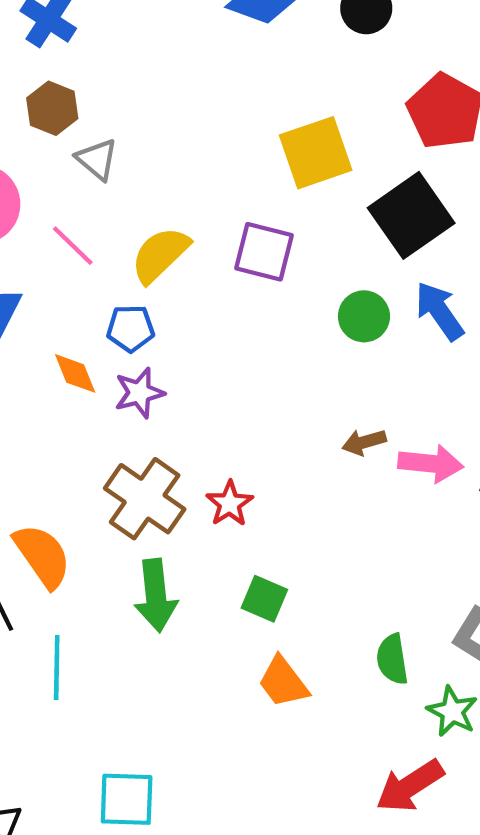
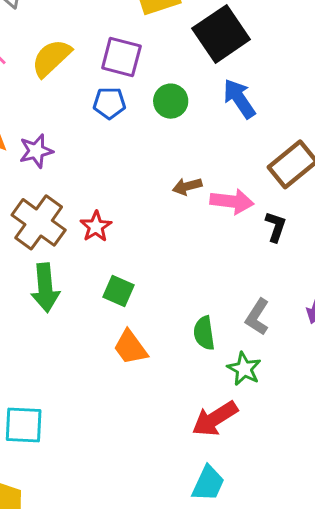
green circle: (364, 316) -> (171, 101), moved
blue pentagon: (131, 328) -> (109, 103), moved

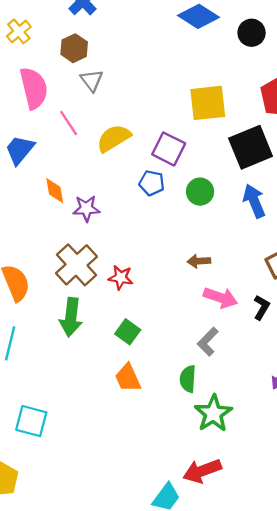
pink arrow: (232, 201) -> (220, 298), moved
red star: (96, 227) -> (121, 278), turned 30
gray L-shape: (257, 317) -> (208, 342), moved
green star: (244, 369) -> (213, 413), size x1.4
red arrow: (215, 419) -> (202, 471), moved

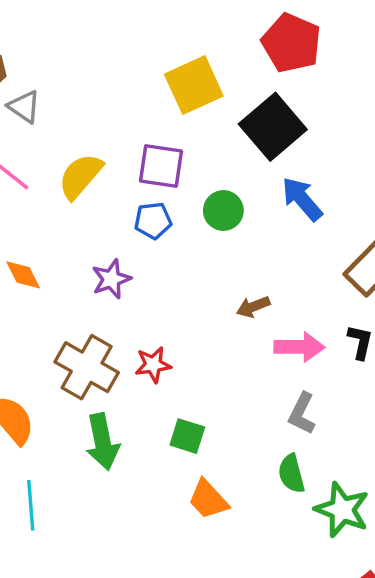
purple star: (86, 208) -> (111, 279), moved

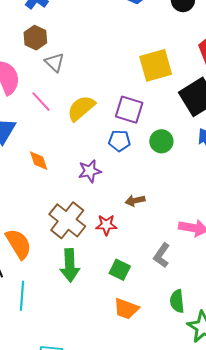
brown arrow: (253, 307) -> (135, 201), moved
gray L-shape: (302, 414) -> (162, 255), moved
orange trapezoid: (208, 500) -> (126, 309), turned -36

